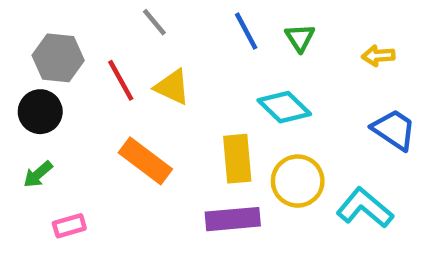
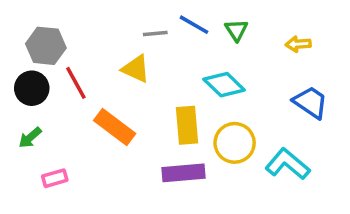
gray line: (154, 22) -> (155, 34), moved, turned -55
blue line: (246, 31) -> (194, 25), turned -32
red line: (121, 80) -> (76, 83), moved

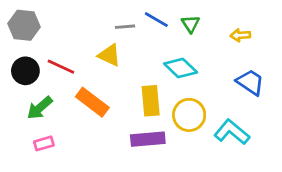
gray hexagon: (46, 46) -> (24, 25), moved
red line: (76, 83) -> (61, 67), turned -36
green arrow: (30, 138) -> (40, 108), moved, size x1.4

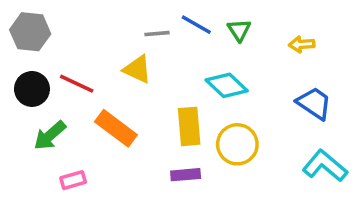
cyan L-shape: (232, 132) -> (325, 166), moved
purple rectangle: (148, 139) -> (186, 175), size x0.7
pink rectangle: (44, 143) -> (73, 180), moved

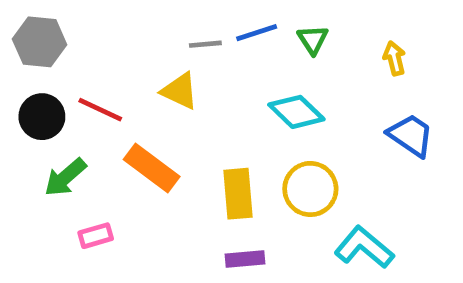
blue line: (196, 25) -> (257, 33), turned -48
yellow arrow: (302, 44) -> (394, 58), turned 80
yellow rectangle: (189, 126) -> (238, 194), moved
cyan L-shape: (325, 166) -> (364, 247), moved
purple rectangle: (186, 175) -> (245, 259), moved

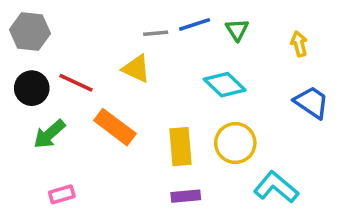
pink rectangle: (96, 236) -> (62, 194), moved

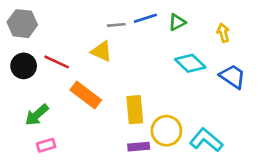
green triangle: (237, 30) -> (177, 22), turned 36
cyan diamond: (225, 85) -> (190, 63), moved
green arrow: (49, 134) -> (37, 115), moved
yellow circle: (235, 143) -> (166, 131), moved

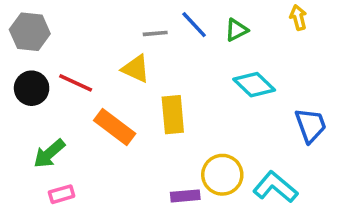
blue line: (145, 18) -> (194, 25), turned 65
yellow arrow: (223, 33) -> (298, 18), moved
blue trapezoid: (233, 76) -> (311, 125), moved, turned 36
yellow rectangle: (135, 110) -> (173, 115), moved

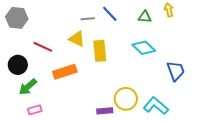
green triangle: (236, 30) -> (145, 17), moved, turned 32
black circle: (32, 88) -> (18, 65), moved
yellow rectangle: (173, 115) -> (100, 51), moved
orange rectangle: (115, 127) -> (65, 72), turned -55

